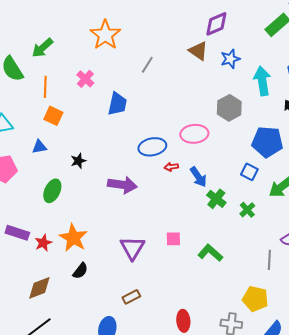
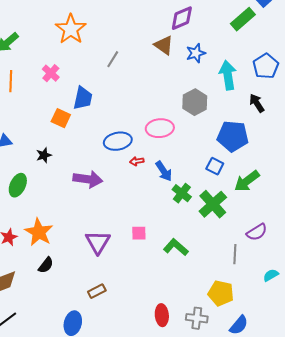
orange square: (53, 116) -> (61, 118), moved
green cross: (247, 210) -> (213, 204), size x1.8
red ellipse: (183, 321) -> (162, 315), moved

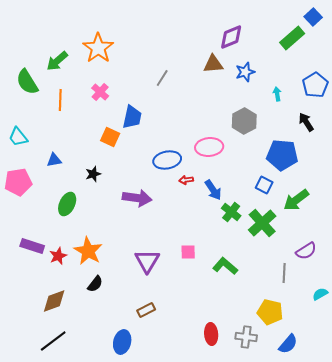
orange star: (71, 29) -> (98, 48), moved
brown triangle: (164, 45) -> (213, 64), turned -40
cyan arrow: (228, 75) -> (277, 94), size x0.5

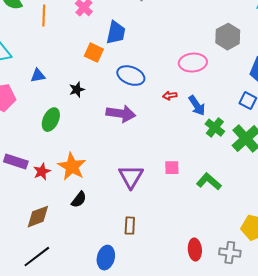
blue ellipse: (167, 160) -> (131, 76), moved, turned 32
brown rectangle: (146, 310) -> (130, 226), turned -60

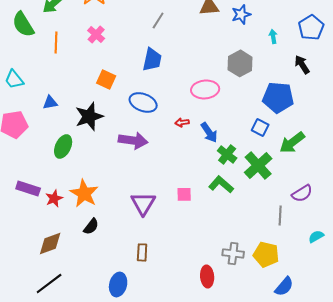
blue trapezoid: (116, 33) -> (152, 59), moved
black star: (77, 90) -> (89, 116), size x1.8
green L-shape: (209, 182) -> (221, 184), moved
gray cross: (230, 253) -> (233, 253), moved

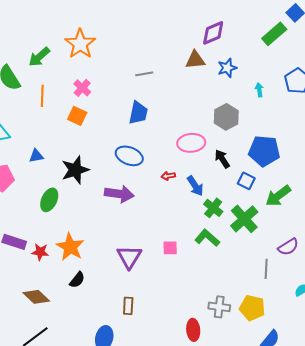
gray line: (158, 20) -> (144, 74), turned 48
black arrow: (302, 64) -> (222, 159), moved
orange square: (106, 79) -> (77, 116), moved
red star: (54, 198) -> (40, 252), turned 30
brown diamond: (50, 243) -> (36, 297), turned 64

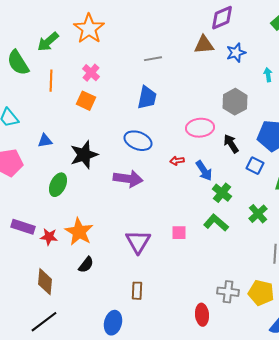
green cross: (244, 219) -> (258, 214), moved, size x0.7
brown diamond: (36, 297) -> (45, 282), turned 52

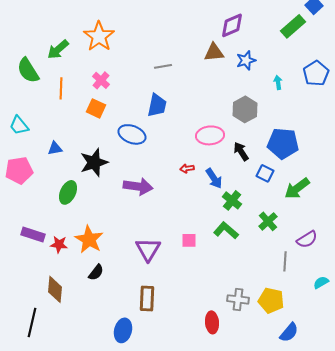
blue ellipse: (138, 141) -> (132, 134), moved
brown rectangle: (137, 291) -> (147, 298), size x1.4
black line: (44, 322) -> (32, 322), moved, turned -40

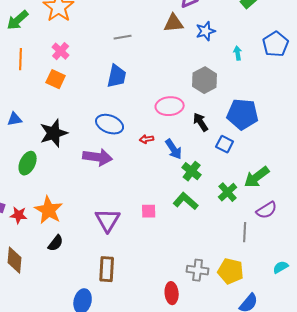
blue ellipse: (132, 134) -> (110, 124), moved
green arrow: (297, 188) -> (257, 177), moved
cyan semicircle: (321, 282) -> (281, 267), moved

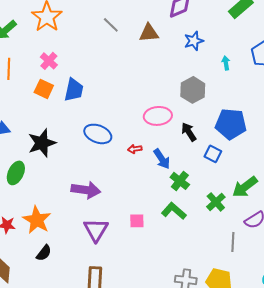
brown triangle: (174, 23) -> (149, 33), moved
gray line: (123, 37) -> (111, 25), moved, turned 54
blue trapezoid: (117, 76) -> (74, 90), moved
purple arrow: (98, 157) -> (86, 190), moved

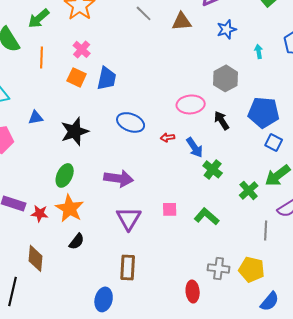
blue square: (213, 154) -> (274, 142), moved
green ellipse: (16, 173) -> (65, 175), moved
green L-shape: (174, 211) -> (207, 216), moved

